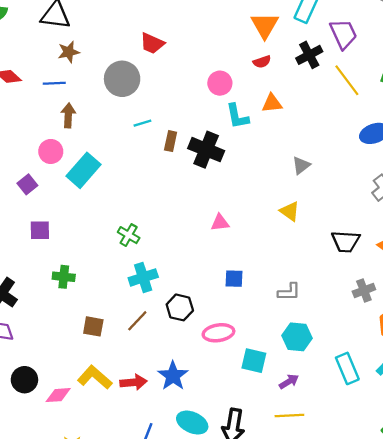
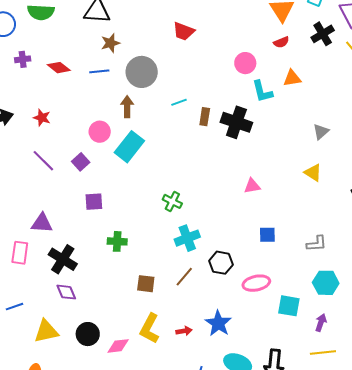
gray circle: (122, 79) -> (142, 72), moved
brown arrow: (68, 115) -> (127, 107), moved
yellow L-shape: (95, 377) -> (149, 329), turned -100
red arrow: (134, 382) -> (184, 331), size x0.7
purple arrow: (289, 382) -> (321, 323), turned -36

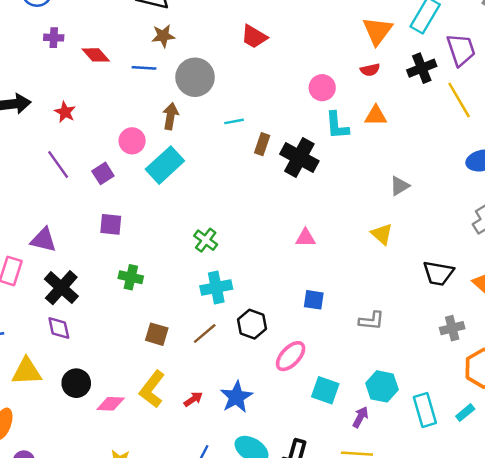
pink ellipse: (256, 283) -> (291, 356), turned -44
cyan hexagon: (326, 283) -> (382, 386), moved
red arrow: (184, 331) -> (193, 399), turned -35

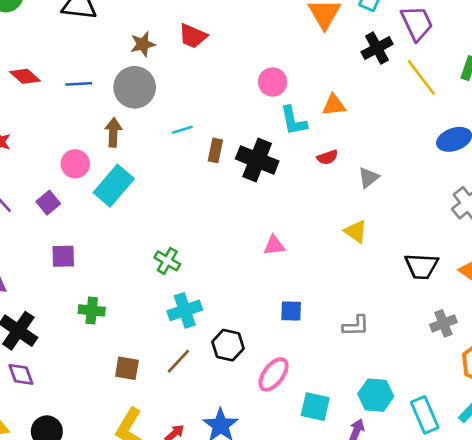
brown star: (163, 36) -> (143, 44), moved
red semicircle: (370, 70) -> (327, 157), moved

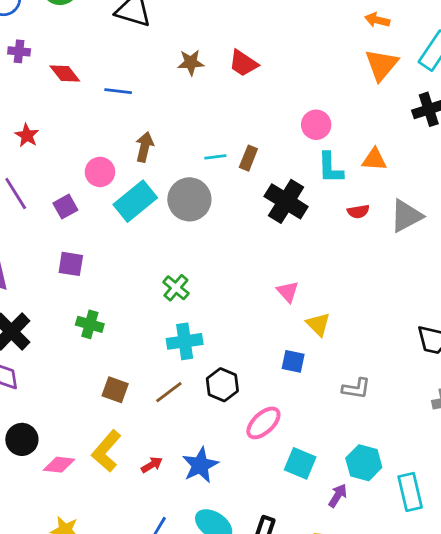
gray circle: (135, 87) -> (189, 199), moved
brown rectangle: (215, 150) -> (248, 158), moved
gray triangle: (369, 177) -> (406, 216), moved, size x1.5
yellow triangle: (356, 231) -> (318, 324), moved
pink triangle: (274, 245) -> (288, 292), turned 45

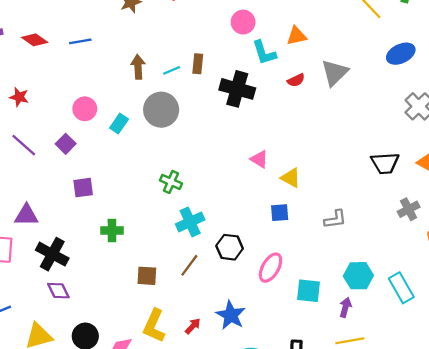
brown arrow: (145, 147) -> (138, 67), moved
cyan rectangle: (135, 201) -> (119, 124), size x0.6

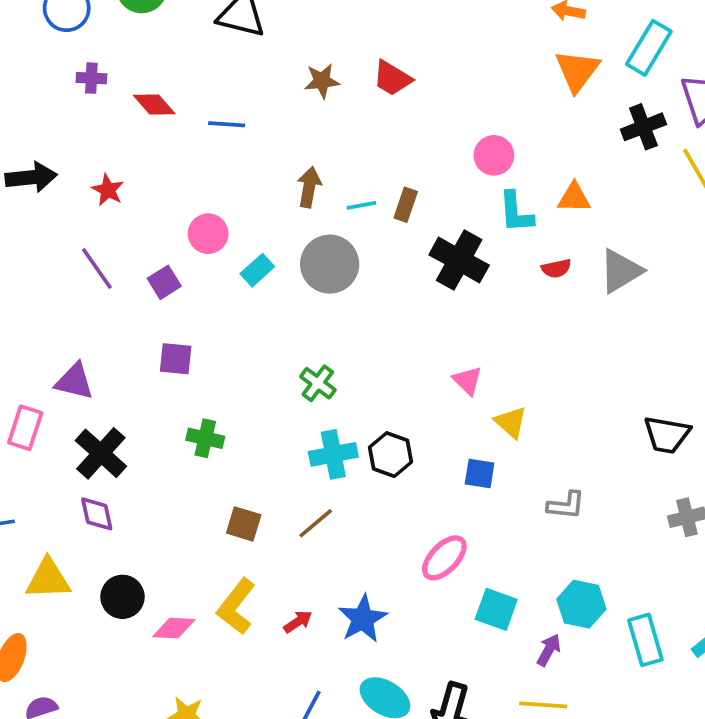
black hexagon: (230, 247) -> (390, 455), moved

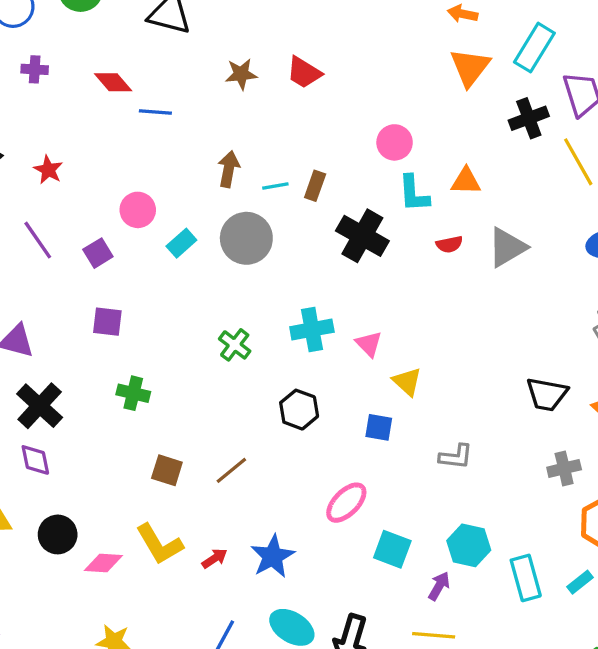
red diamond: (154, 105) -> (113, 82), moved
cyan cross: (333, 454) -> (312, 329), moved
yellow L-shape: (236, 606) -> (159, 544), turned -69

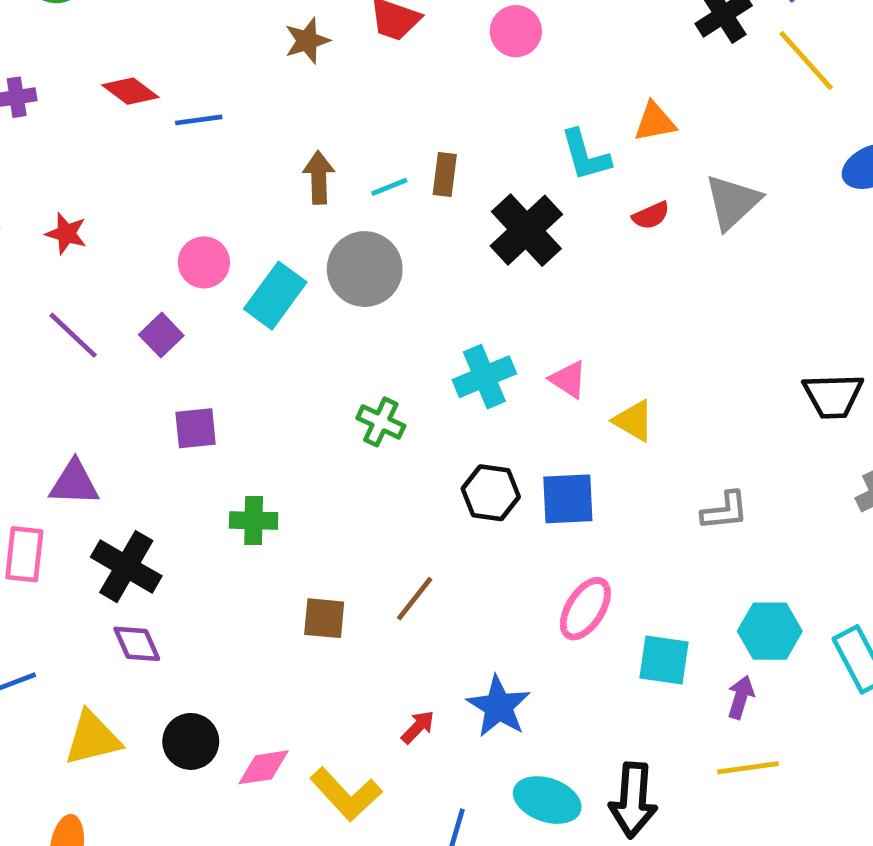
pink circle: (395, 142) -> (516, 31), moved
black cross: (362, 236) -> (526, 230), turned 30
cyan rectangle: (181, 243) -> (275, 296), size x1.5
blue square: (379, 427) -> (568, 499), moved, size x1.4
yellow L-shape: (159, 544) -> (346, 794), moved

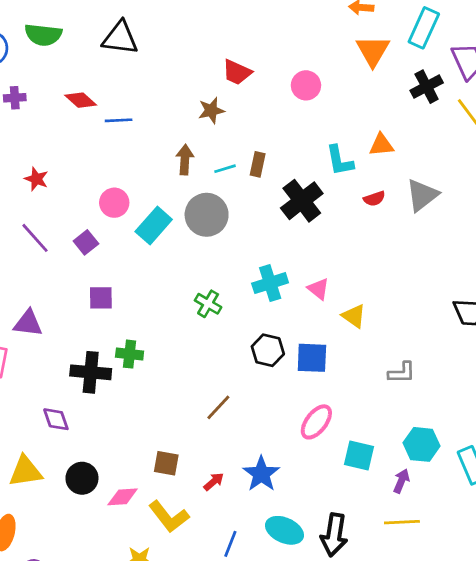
brown star: (307, 41) -> (211, 110), moved
black cross: (126, 567) -> (91, 372), moved, turned -30
brown square: (324, 618) -> (166, 463), moved

